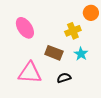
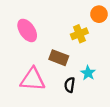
cyan star: (81, 54) -> (88, 73), moved
black semicircle: (64, 78) -> (70, 85), turned -64

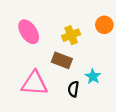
orange circle: (99, 14) -> (104, 25), moved
yellow cross: (79, 34) -> (71, 35), moved

